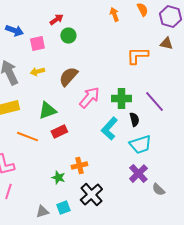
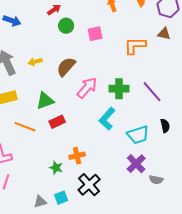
pink square: (37, 44) -> (95, 34), moved
black semicircle: (134, 120) -> (165, 126), moved
gray semicircle: (158, 190) -> (156, 180), turned -32

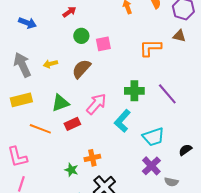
green circle: (66, 26) -> (81, 36), moved
pink square: (95, 34) -> (103, 44), moved
pink arrow: (87, 88) -> (96, 104), moved
black semicircle: (165, 126) -> (185, 150), moved, turned -112

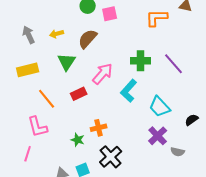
gray arrow: (22, 65) -> (29, 35), size x0.7
green triangle: (60, 103) -> (67, 62), moved, turned -36
orange line: (40, 129) -> (47, 99), turned 30
cyan trapezoid: (153, 137) -> (160, 107), turned 65
pink L-shape: (17, 157) -> (38, 127), moved

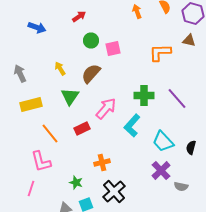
yellow arrow: (57, 34) -> (60, 68), turned 72
gray arrow: (29, 35) -> (20, 74), moved
black semicircle: (192, 120) -> (191, 148), moved, turned -40
green star: (78, 140) -> (76, 182), moved

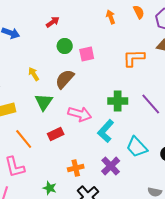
pink arrow: (106, 108) -> (80, 114), turned 65
purple cross: (161, 170) -> (111, 166), moved

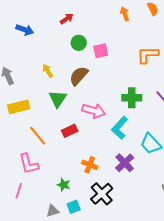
orange cross: (76, 168) -> (90, 165), turned 35

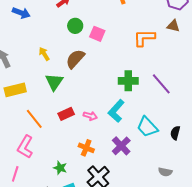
pink square: (101, 51) -> (97, 34), turned 35
pink arrow: (94, 111) -> (90, 116), moved, size x0.6
pink L-shape: (29, 164) -> (25, 147), turned 45

